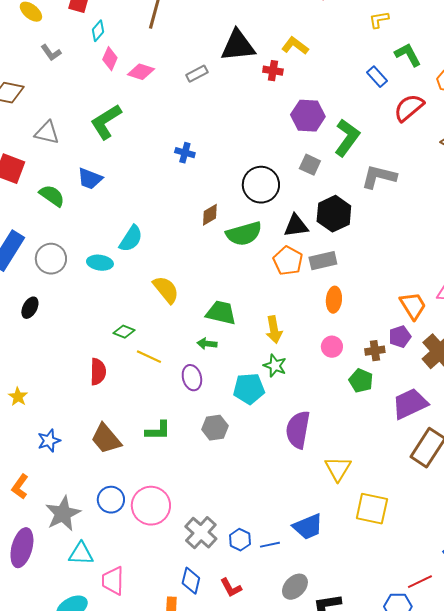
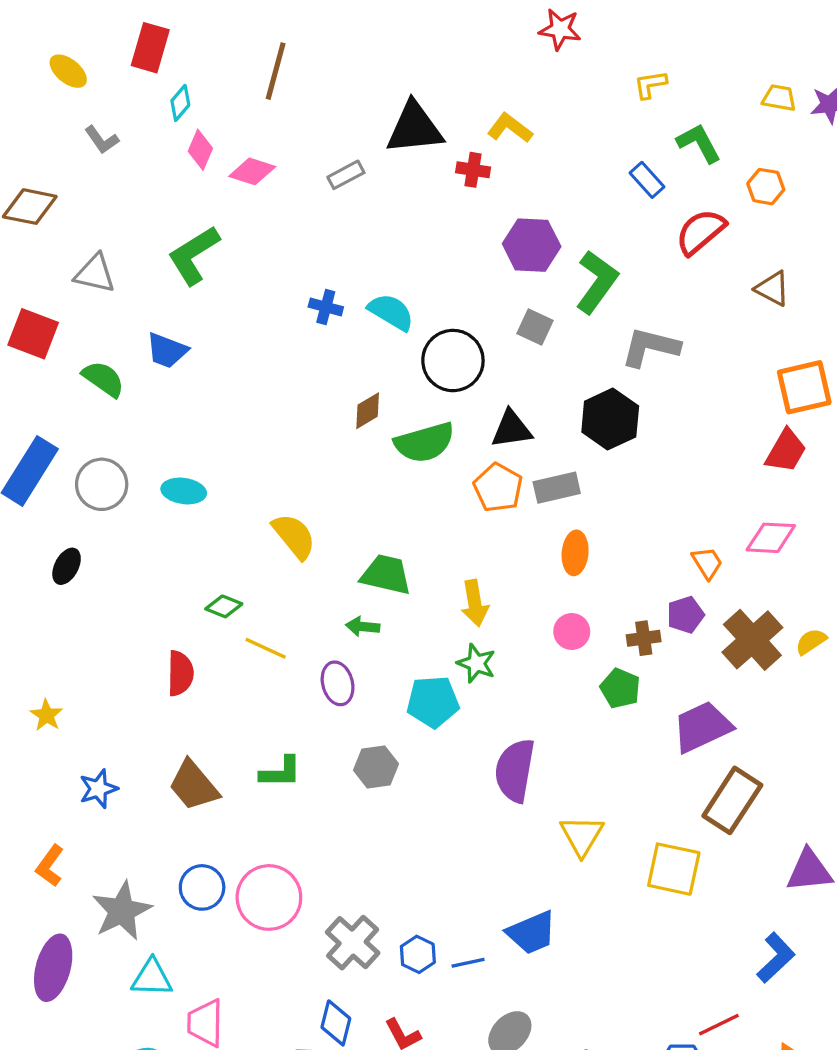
black hexagon: (334, 214) -> (610, 419), moved
cyan semicircle: (131, 239) -> (391, 312), moved, turned -92
orange trapezoid: (413, 306) -> (707, 563), size x0.7
yellow square: (372, 509) -> (674, 869), moved

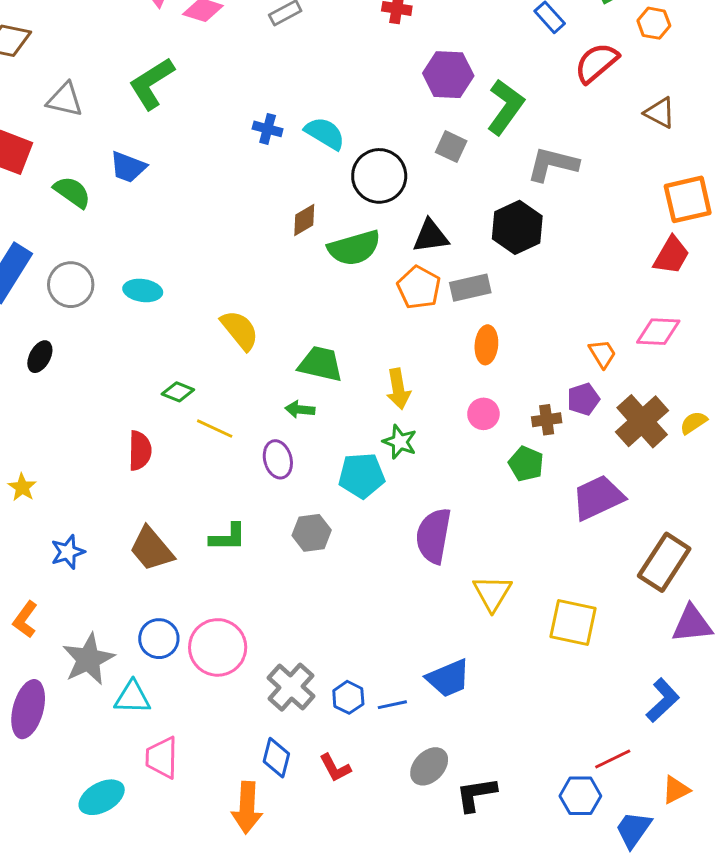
brown rectangle: (732, 800) -> (664, 562), moved
cyan triangle: (152, 978) -> (132, 697), moved

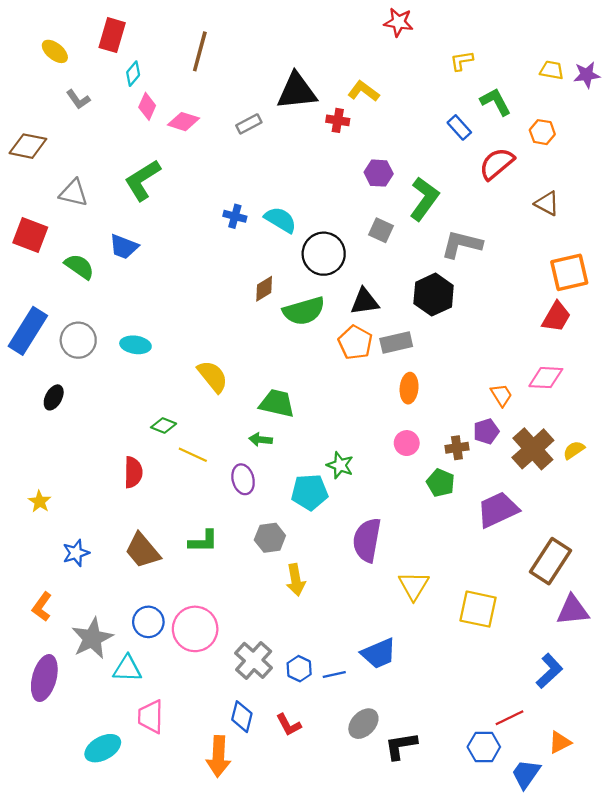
purple hexagon: (448, 75) -> (379, 173), size x0.7
yellow arrow: (398, 389) -> (296, 580), moved

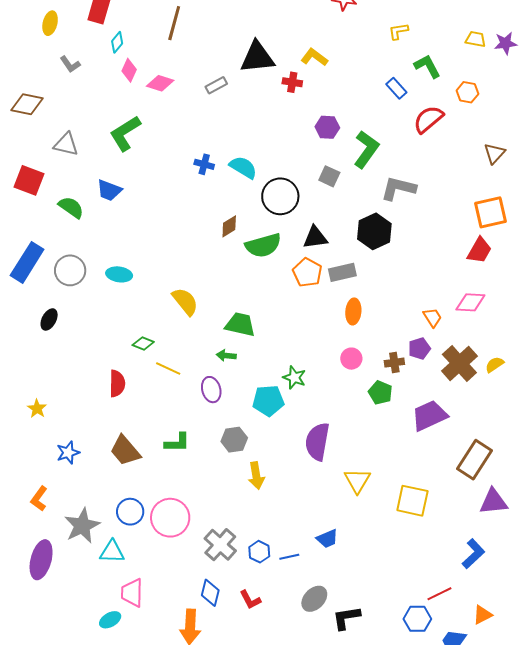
yellow ellipse: (55, 51) -> (50, 23), turned 65
brown triangle: (547, 203) -> (494, 153), moved, turned 45
blue trapezoid: (379, 653) -> (327, 539), size x0.7
cyan ellipse: (103, 748) -> (110, 620), moved, size x0.7

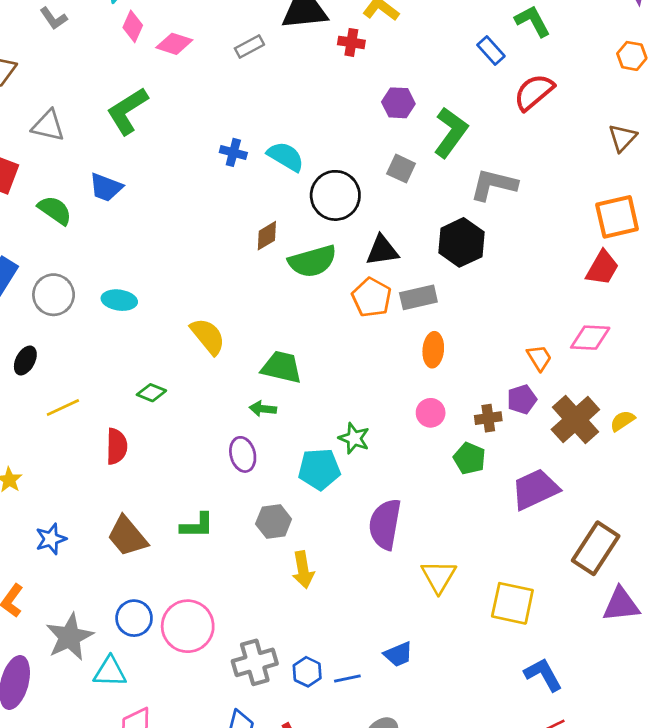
orange hexagon: (467, 92) -> (632, 56), moved
yellow line: (168, 369) -> (63, 407), moved, turned -50
gray cross: (220, 545) -> (255, 662), turned 32
blue L-shape: (473, 554) -> (543, 674), moved, turned -76

